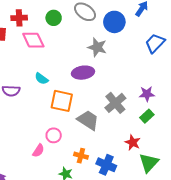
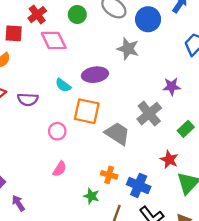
red cross: (19, 18) -> (37, 15), turned -35
purple ellipse: (83, 73) -> (95, 75), moved
purple star: (147, 94) -> (172, 86), moved
pink circle: (54, 135) -> (57, 131), moved

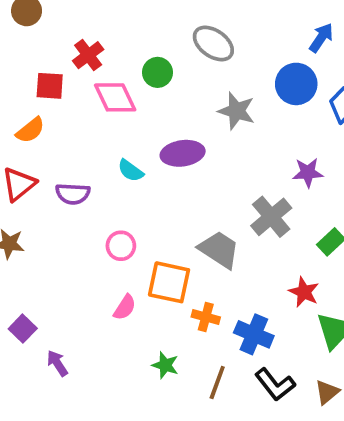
green circle: (77, 15) -> (158, 72), moved
blue circle: (148, 19) -> (296, 84), moved
orange square: (87, 111) -> (169, 282), moved
green star: (91, 196) -> (165, 365), moved

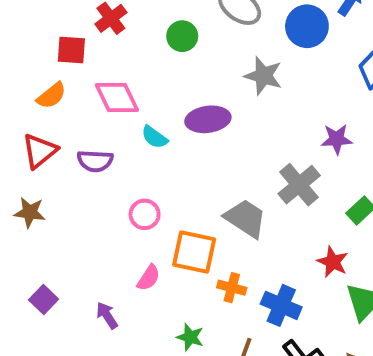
blue circle: (296, 84) -> (307, 26), moved
pink diamond: (115, 97) -> (117, 98), moved
purple arrow: (57, 363) -> (107, 315), moved

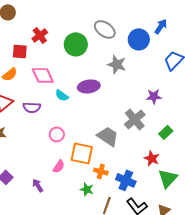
green circle: (182, 36) -> (76, 44), size x1.5
green star: (190, 337) -> (87, 189), moved

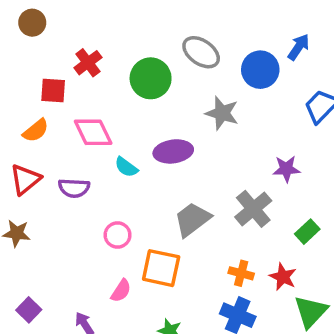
gray trapezoid: (108, 136) -> (192, 219), moved, turned -70
orange cross: (101, 171) -> (241, 273), moved

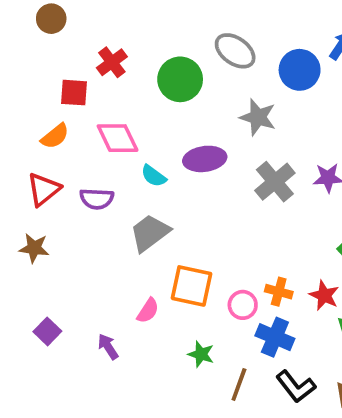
gray cross: (253, 209) -> (275, 182), moved
gray trapezoid: (192, 219) -> (150, 233), moved
pink circle: (118, 235) -> (243, 305), moved

